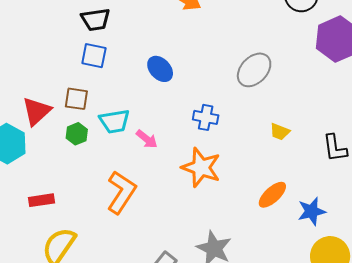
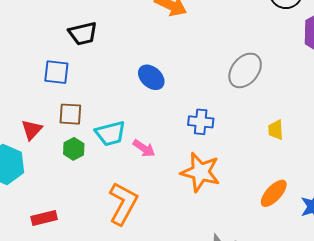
blue square: (94, 56) -> (56, 72), moved
red triangle: (37, 111) -> (32, 130), size x0.7
yellow trapezoid: (280, 132) -> (276, 130), turned 70

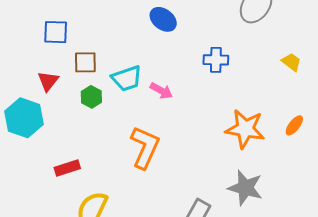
blue square: (56, 72) -> (56, 32), moved
yellow trapezoid: (276, 130) -> (291, 62), turned 135
orange star: (200, 172) -> (245, 129), moved
orange ellipse: (274, 193) -> (294, 125), size x0.7

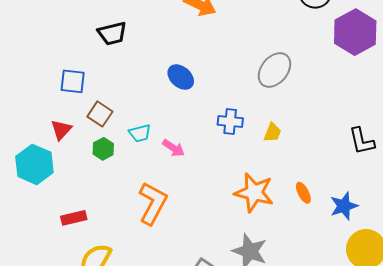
brown square: (85, 62) -> (100, 114), turned 30
yellow trapezoid: (291, 62) -> (272, 132), moved, turned 70
cyan trapezoid: (127, 78) -> (140, 133), size x0.7
orange ellipse: (294, 125) -> (303, 193), turned -70

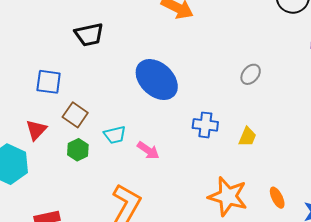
gray ellipse: (274, 70) -> (251, 74), size x0.6
blue ellipse: (181, 77) -> (157, 80), size x1.6

